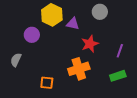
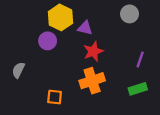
gray circle: (100, 12) -> (130, 14), moved
purple circle: (32, 35) -> (48, 41), moved
red star: (90, 44) -> (93, 51), moved

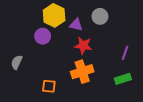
gray circle: (130, 14) -> (100, 16), moved
red star: (93, 51) -> (83, 46), turned 30

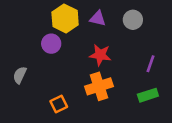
gray circle: (100, 16) -> (133, 20), moved
purple triangle: (76, 25) -> (98, 19), moved
orange square: (49, 86) -> (59, 104), turned -32

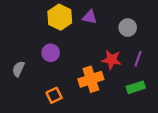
gray circle: (133, 20) -> (128, 28), moved
purple circle: (51, 44) -> (51, 53), moved
red star: (100, 55) -> (112, 60), moved

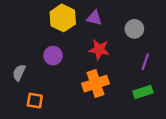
red star: (112, 60) -> (99, 50), moved
orange square: (54, 95) -> (35, 101), moved, turned 35

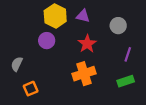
red star: (99, 50) -> (87, 44), turned 30
purple circle: (53, 56) -> (47, 41), moved
orange square: (35, 101) -> (31, 89), turned -32

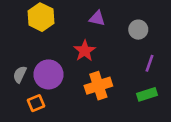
yellow hexagon: (55, 16) -> (41, 17), moved
purple circle: (47, 41) -> (48, 74), moved, size x1.5
red star: (87, 44) -> (85, 51), moved

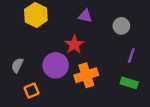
purple circle: (48, 74) -> (56, 65), moved
green rectangle: (147, 94) -> (129, 83), turned 35

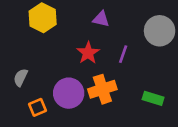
gray circle: (121, 26) -> (160, 31), moved, size x1.5
purple line: (131, 55) -> (123, 54), moved
purple circle: (56, 65) -> (69, 93), moved

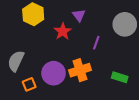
purple triangle: (101, 19) -> (79, 15), turned 40
red star: (88, 53) -> (63, 31), moved
gray semicircle: (21, 78) -> (16, 61), size x1.5

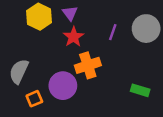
purple triangle: (79, 15) -> (70, 13), moved
purple line: (96, 43) -> (113, 32), moved
orange cross: (80, 70) -> (88, 65), moved

